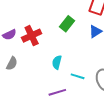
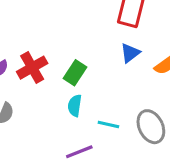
green rectangle: (67, 24) -> (75, 73), moved

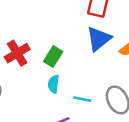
blue triangle: (130, 53) -> (99, 39), size x1.5

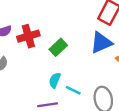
cyan semicircle: (54, 84) -> (55, 80), moved

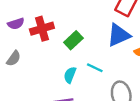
cyan line: (73, 90) -> (95, 68), moved

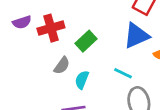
gray semicircle: (14, 58) -> (62, 66), moved
cyan line: (95, 68) -> (123, 73), moved

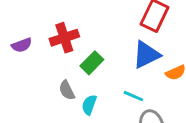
red cross: (51, 28) -> (64, 38), moved
gray semicircle: (62, 66) -> (67, 90), turned 120

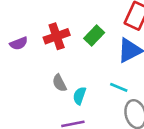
green rectangle: (92, 63) -> (94, 36), moved

